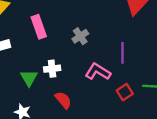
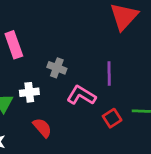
gray cross: (80, 36) -> (57, 68), moved, turned -35

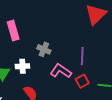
red square: (112, 118) -> (82, 81), moved

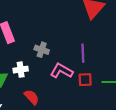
red square: (82, 81) -> (85, 80), turned 32

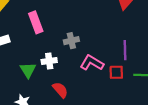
gray cross: (42, 50) -> (71, 41), turned -32
purple line: (83, 53) -> (125, 50), moved

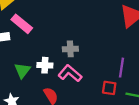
pink rectangle: (36, 22) -> (22, 24), moved, turned -40
pink L-shape: (92, 63) -> (70, 73), moved

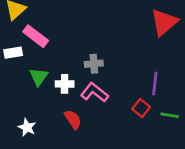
green triangle: (22, 71) -> (39, 77), moved
red square: (109, 88) -> (141, 108), turned 32

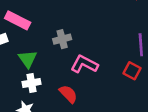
gray cross: (94, 64) -> (62, 39), moved
white cross: (65, 84) -> (32, 83), moved

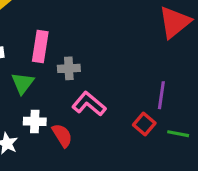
pink rectangle: (18, 20) -> (40, 47), moved, turned 60
white cross: (32, 83) -> (35, 121), moved

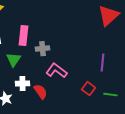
red square: (144, 124) -> (89, 89), moved
green line: (178, 134) -> (111, 95), moved

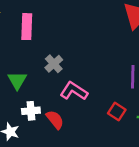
pink rectangle: (24, 36) -> (27, 27), moved
gray cross: (43, 49) -> (54, 64), turned -32

